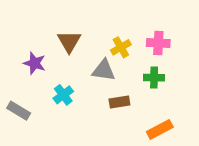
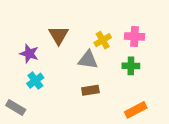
cyan cross: (63, 95) -> (35, 81), moved
brown rectangle: (119, 102) -> (90, 90), moved
gray rectangle: (19, 111) -> (16, 107), moved

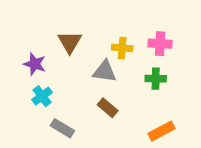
yellow cross: (103, 40) -> (122, 48), turned 35
brown rectangle: (90, 90) -> (108, 108), turned 49
gray rectangle: (16, 107) -> (62, 128), moved

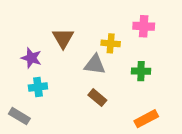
pink cross: (160, 44) -> (144, 26), moved
cyan cross: (42, 96) -> (38, 87), turned 30
gray rectangle: (62, 128) -> (19, 116), moved

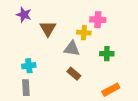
pink cross: (144, 26) -> (98, 20), moved
purple star: (31, 58) -> (24, 15), moved
gray rectangle: (19, 116) -> (26, 88), moved, turned 56

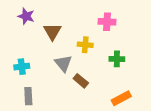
yellow cross: (84, 33) -> (85, 45), moved
gray triangle: (72, 49) -> (63, 63), moved, turned 42
cyan cross: (29, 66) -> (22, 67), moved

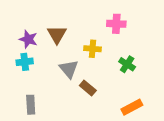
purple star: (26, 16) -> (28, 39), moved
green cross: (117, 59) -> (127, 64), turned 32
cyan cross: (22, 67) -> (25, 62), moved

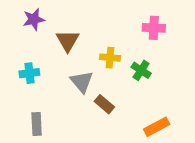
pink cross: (116, 24) -> (154, 28), moved
purple star: (28, 39) -> (34, 19), moved, turned -30
green cross: (127, 64) -> (141, 70), moved

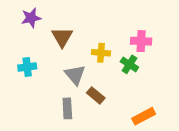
pink cross: (154, 28) -> (141, 41), moved
gray rectangle: (37, 124) -> (67, 108), moved

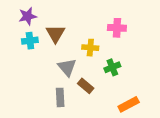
pink cross: (141, 41) -> (117, 28), moved
green cross: (129, 64) -> (112, 67), moved, turned 35
cyan cross: (27, 67) -> (30, 41), moved

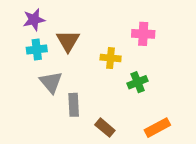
gray triangle: (67, 67) -> (51, 82), moved
brown rectangle: (86, 86) -> (105, 128), moved
gray rectangle: (60, 97) -> (74, 105), moved

